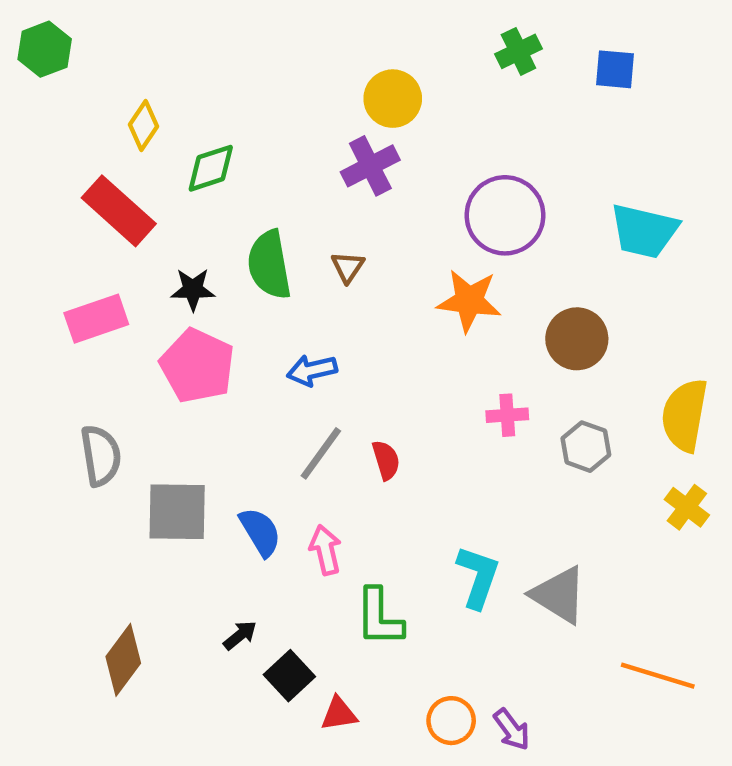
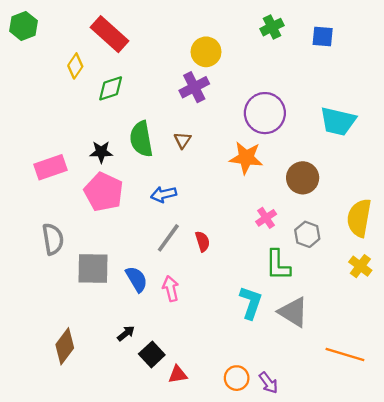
red rectangle: (119, 211) -> (109, 34), moved
pink cross: (507, 415) -> (266, 218), turned -30
green L-shape: (379, 617) -> (278, 265), moved

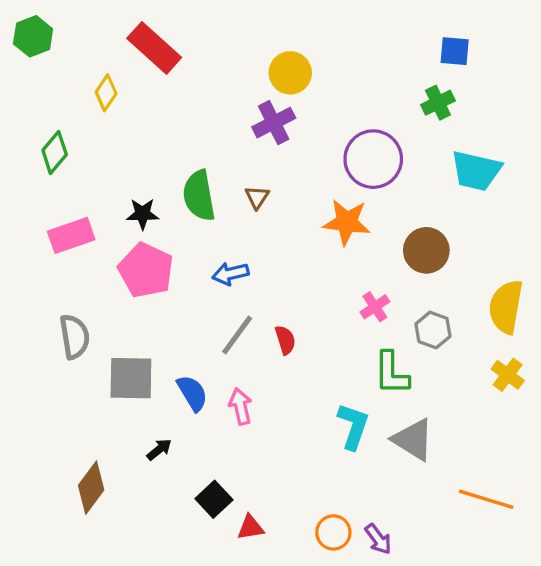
green cross: (272, 27) -> (438, 103), moved
green diamond: (111, 88) -> (55, 152), moved, turned -32
black arrow: (126, 333) -> (159, 449), moved

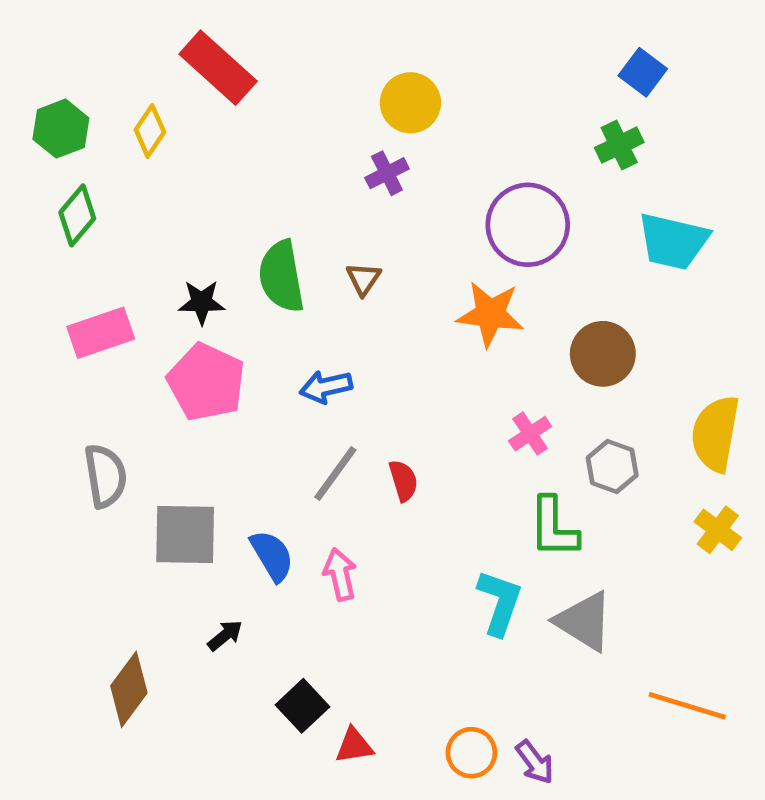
green hexagon: (33, 36) -> (61, 129), moved
blue square: (455, 51) -> (643, 72), turned 32
purple cross: (274, 123) -> (387, 173), size x0.7

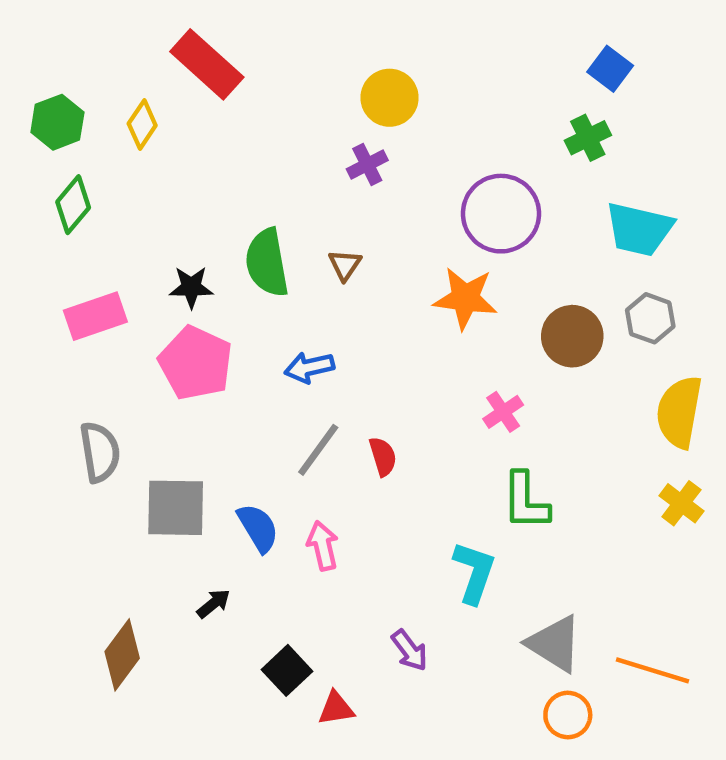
gray hexagon: (612, 466) -> (650, 318), moved
gray triangle: (584, 621) -> (554, 644), moved
orange circle: (471, 753) -> (568, 715), moved
purple arrow: (535, 762) -> (410, 650), moved

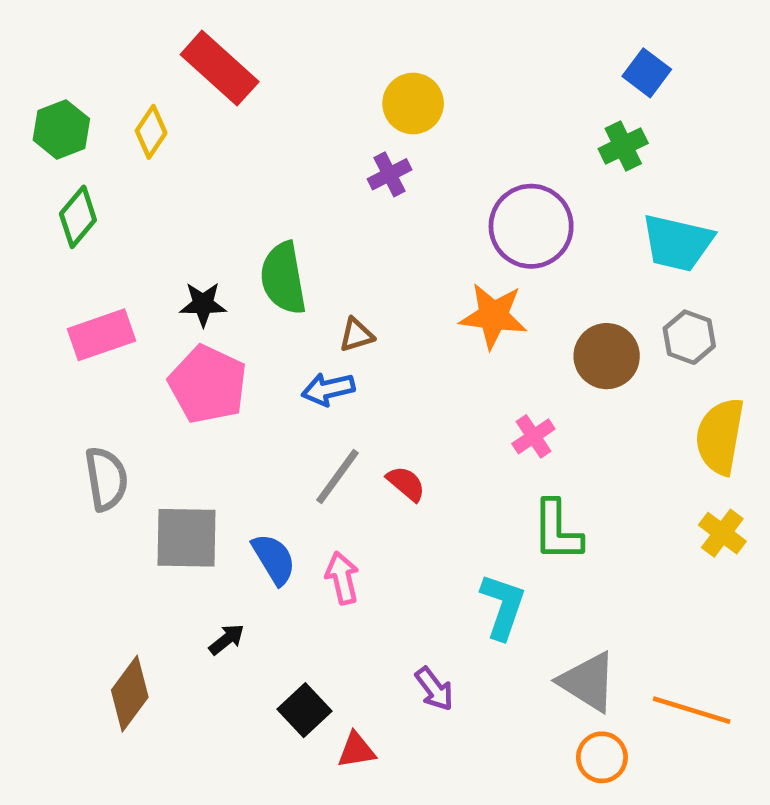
brown triangle: (345, 265) -> (356, 335), moved, turned 39
red semicircle: (383, 457) -> (406, 484), turned -33

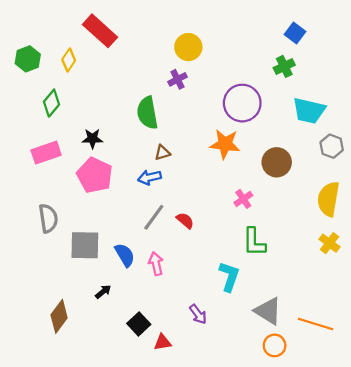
green diamond: (78, 217) -> (51, 103), moved
green semicircle: (283, 278) -> (147, 113), moved
gray hexagon: (689, 337) -> (332, 146), moved

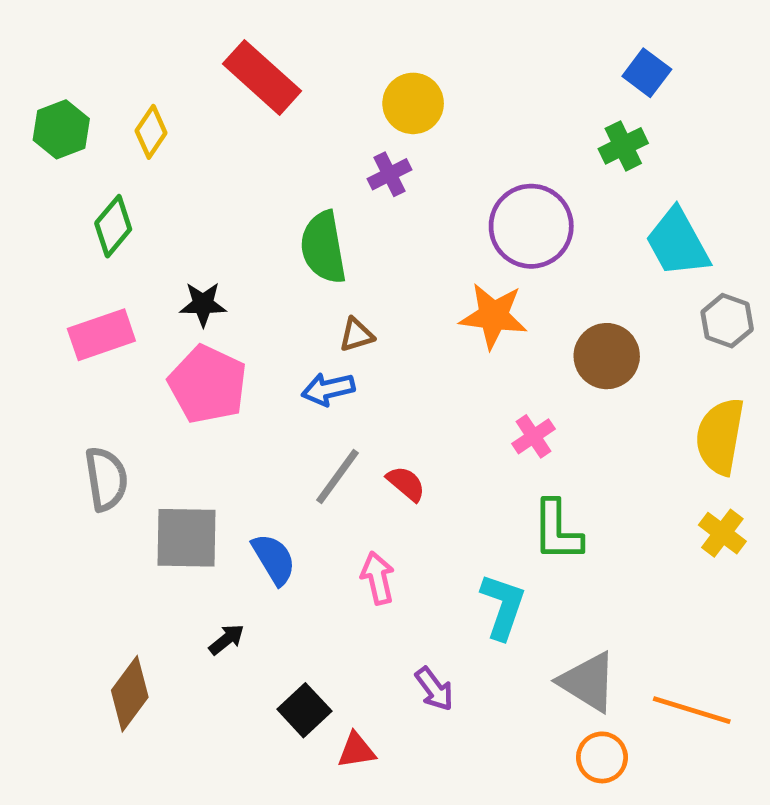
red rectangle: (100, 31) -> (262, 77), moved
cyan trapezoid: (309, 111) -> (678, 243), turned 48
pink arrow: (156, 264) -> (378, 578), moved

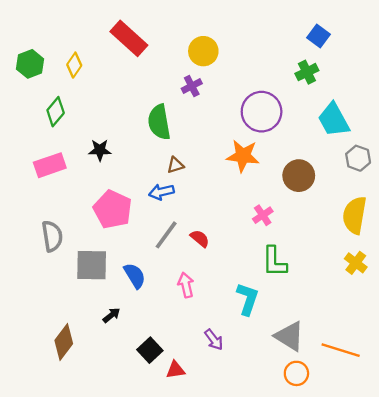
pink pentagon: (208, 384) -> (113, 209), moved

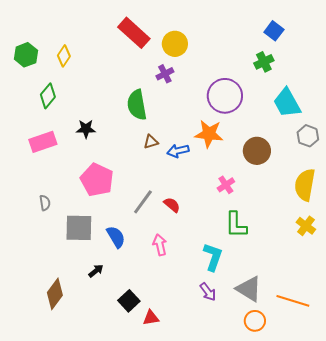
red rectangle: (129, 38) -> (134, 33), moved
blue arrow: (161, 192) -> (178, 151), moved
gray semicircle: (52, 236) -> (45, 203), size x0.6
purple arrow: (214, 340) -> (208, 292), moved

